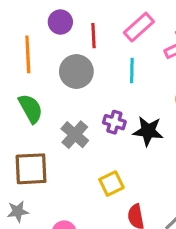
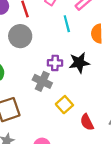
cyan line: (132, 71) -> (67, 24), moved
gray cross: (75, 135) -> (42, 81), moved

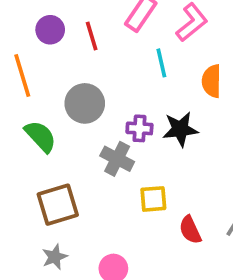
gray circle: (20, 36) -> (85, 103), moved
yellow square: (64, 105) -> (153, 199), turned 35

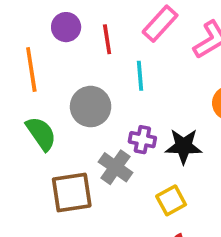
cyan line: (161, 63) -> (140, 76), moved
yellow square: (153, 199) -> (171, 200), moved, turned -32
brown square: (58, 205) -> (72, 193), moved

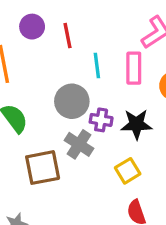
pink rectangle: (160, 24) -> (134, 68), moved, turned -40
gray circle: (91, 107) -> (72, 101), moved

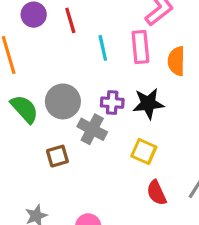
gray circle: (72, 101) -> (63, 101), moved
brown square: (43, 168) -> (57, 156), size x0.6
yellow square: (128, 171) -> (144, 151), turned -30

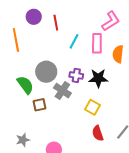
cyan line: (103, 48) -> (74, 41), turned 35
green semicircle: (24, 109) -> (25, 85), moved

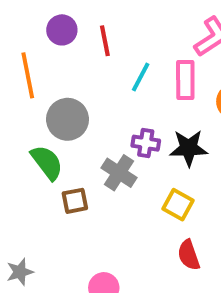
gray circle: (46, 72) -> (67, 119), moved
gray star: (23, 140) -> (20, 272), moved

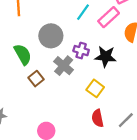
pink rectangle: (185, 80) -> (109, 17), turned 40
gray circle: (67, 119) -> (51, 36), moved
brown square: (75, 201) -> (36, 79), turned -35

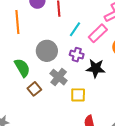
purple cross: (81, 51) -> (77, 55), moved
yellow square: (95, 88) -> (78, 95), moved, turned -35

